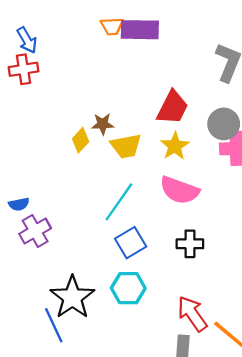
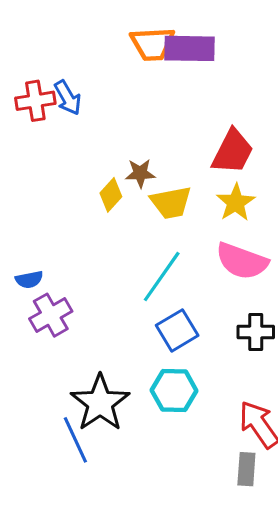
orange trapezoid: (112, 26) -> (152, 44), size x1.4
blue arrow: (27, 40) -> (68, 98), moved

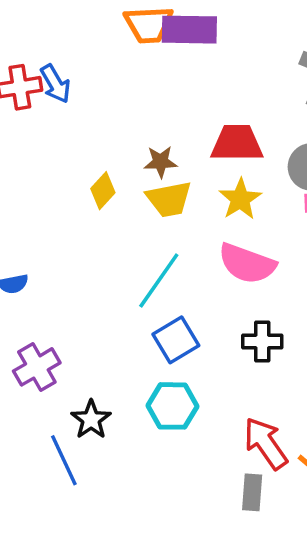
red trapezoid: (233, 152) -> (237, 143), turned -117
brown star: (140, 173) -> (161, 162), moved
purple cross: (51, 315) -> (37, 367), moved
black star: (100, 403) -> (91, 420), size x0.6

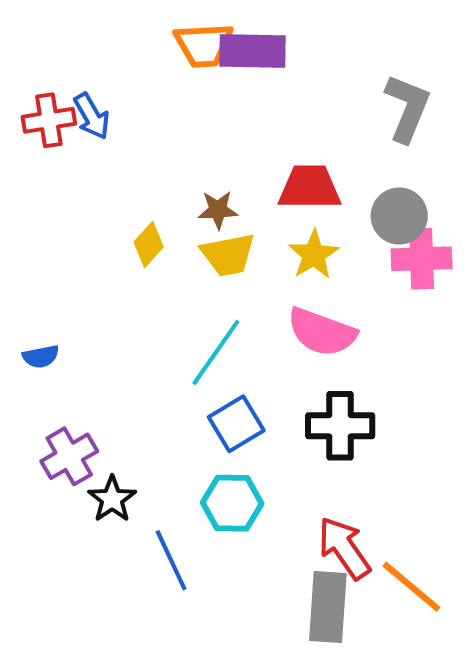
black cross: (262, 342) -> (340, 426), size x1.4
black star: (91, 420) -> (112, 499), moved
blue line: (64, 460) -> (171, 560), moved
gray rectangle: (252, 492) -> (328, 607), size x1.6

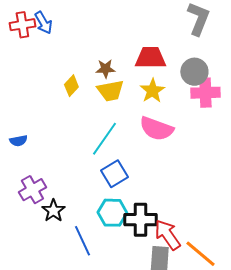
black cross: (340, 426) -> (140, 220), moved

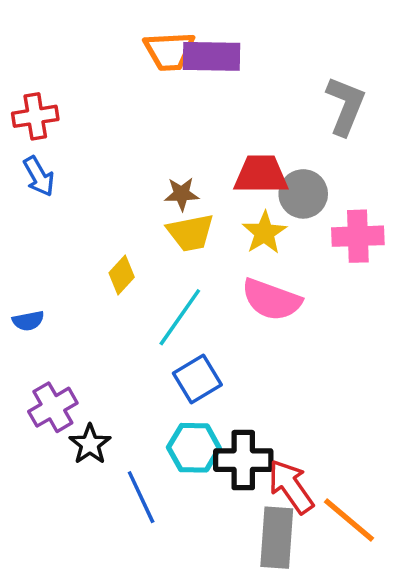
blue arrow: (43, 23) -> (39, 176), moved
gray circle: (194, 72) -> (303, 194), moved
yellow diamond: (71, 86) -> (122, 275), moved

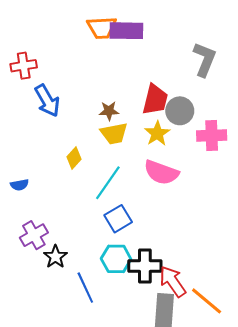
red trapezoid: (261, 175) -> (155, 100), turned 104
blue arrow: (39, 176) -> (47, 101), moved, size x1.4

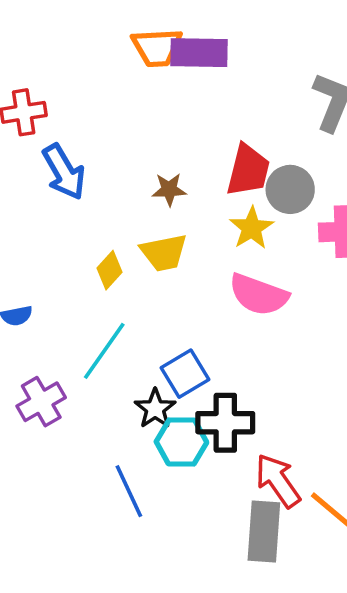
yellow trapezoid: (114, 133) -> (164, 253), moved
cyan line: (108, 183) -> (104, 351), moved
black star: (55, 257) -> (155, 409), moved
black cross: (145, 266) -> (225, 423), moved

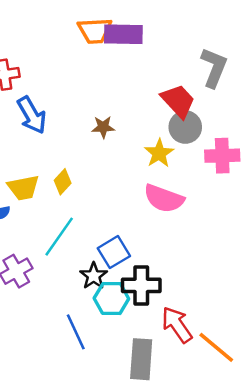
red trapezoid: (248, 170) -> (178, 101), moved, turned -57
yellow trapezoid: (164, 253) -> (23, 188), moved
gray rectangle: (264, 531) -> (141, 359), moved

